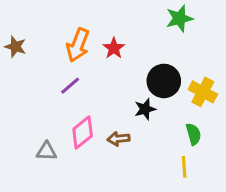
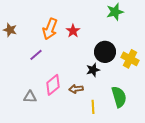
purple line: (70, 86) -> (36, 55), moved
green semicircle: (193, 134) -> (119, 97), moved, size x1.5
yellow line: (184, 167) -> (93, 107), moved

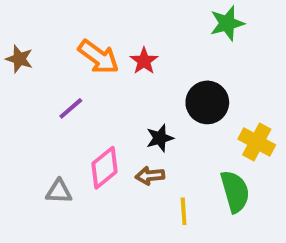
orange arrow: (50, 29) -> (98, 57), turned -75
yellow cross: (130, 59) -> (257, 142), moved
black star: (93, 70) -> (160, 138), moved

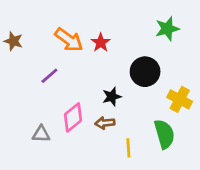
green star: (227, 23) -> (167, 29), moved

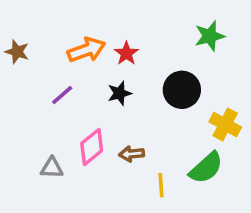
orange arrow: (69, 40) -> (86, 50), turned -56
black star: (112, 97) -> (119, 93), moved
green semicircle: (164, 134) -> (206, 168), turned 64

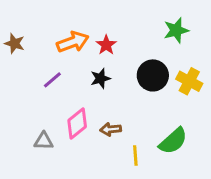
yellow cross: (225, 124) -> (189, 81), moved

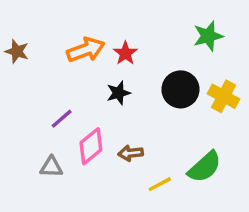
purple line: (52, 80) -> (62, 119), moved
yellow line: (135, 156) -> (160, 184), turned 66

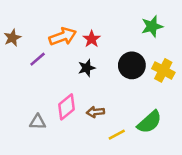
brown star: (17, 52) -> (12, 38), turned 30
purple line: (62, 119) -> (38, 59), moved

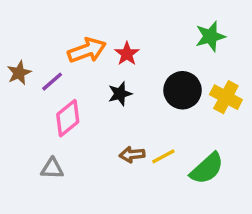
brown star: (12, 38) -> (19, 73), moved
pink diamond: (66, 107) -> (68, 118), moved
yellow line: (117, 135) -> (163, 156), moved

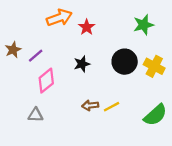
orange arrow: (87, 50) -> (59, 18), moved
red star: (127, 54) -> (87, 27), moved
green semicircle: (207, 169) -> (155, 115), moved

